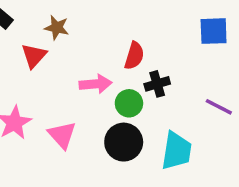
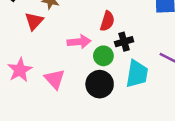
cyan trapezoid: (177, 151) -> (137, 74), moved

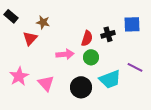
black cross: (124, 42) -> (108, 34), moved
green circle: (103, 56) -> (91, 57), moved
cyan trapezoid: (137, 74) -> (110, 79), turned 60

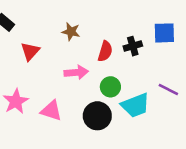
brown star: (43, 22) -> (71, 32), moved
green circle: (91, 57) -> (110, 87), moved
pink triangle: (46, 83) -> (51, 111), turned -30

